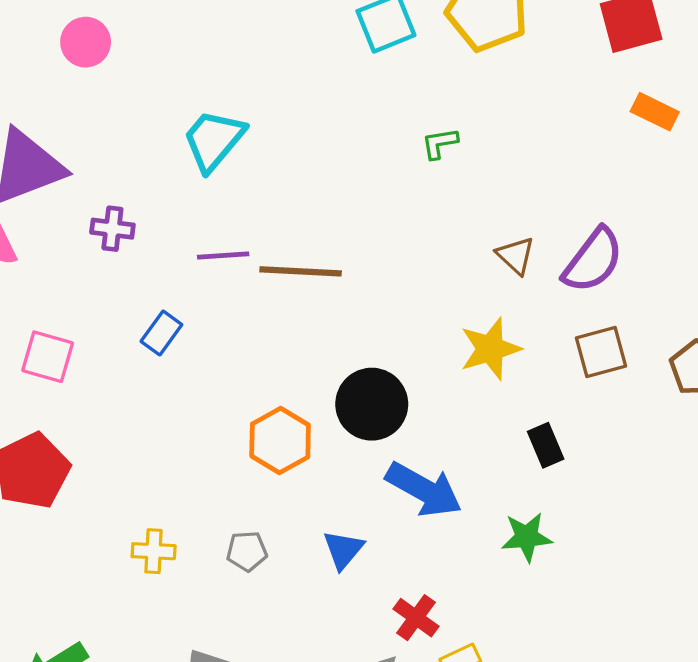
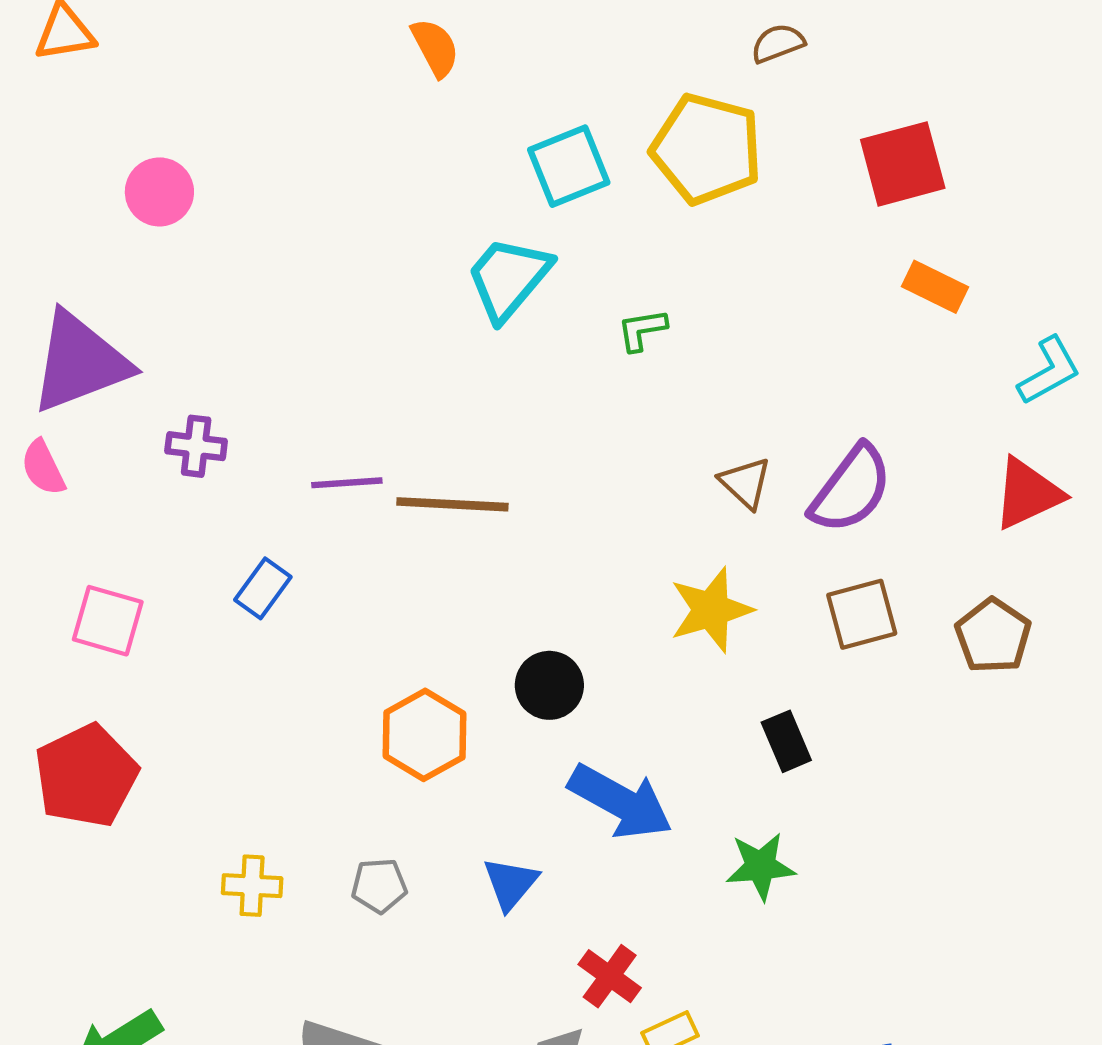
cyan trapezoid: (214, 140) -> (508, 278), moved
black circle: (372, 404) -> (549, 685), size x0.7

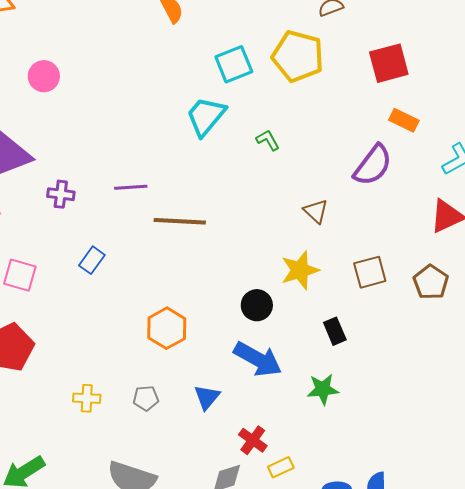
green L-shape: (642, 330) -> (268, 140), turned 70
purple line: (347, 483) -> (131, 187), moved
purple semicircle: (851, 489) -> (373, 165), moved
black circle: (549, 685) -> (257, 305), moved

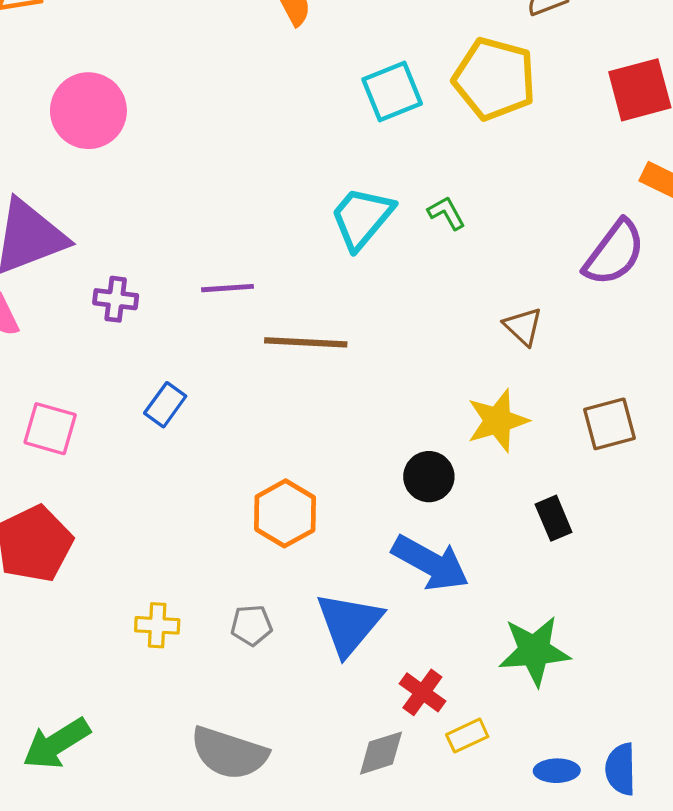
pink circle: (44, 76) -> (88, 111), size x1.5
cyan trapezoid: (206, 116) -> (362, 218), moved
green star: (323, 389) -> (534, 651), moved, size x1.4
blue triangle: (207, 397) -> (349, 624), size x1.6

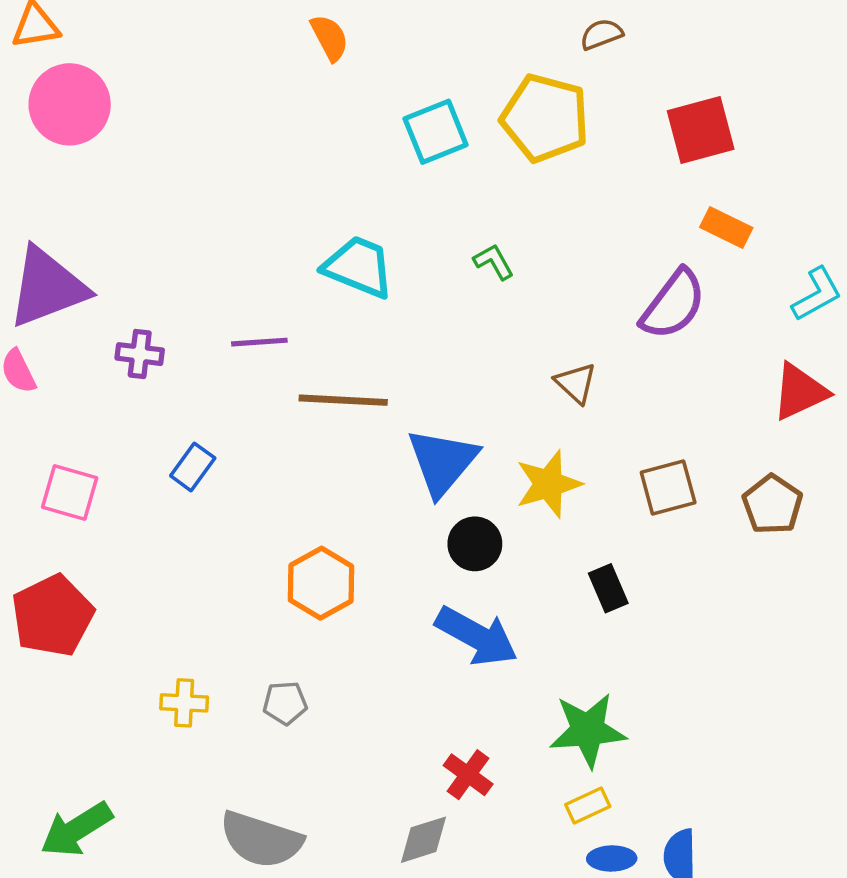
pink circle: (88, 111) -> (70, 104), moved
cyan trapezoid: (362, 218) -> (359, 267), moved, turned 72
blue triangle: (349, 624) -> (442, 462), moved
yellow rectangle: (467, 736) -> (588, 805), moved

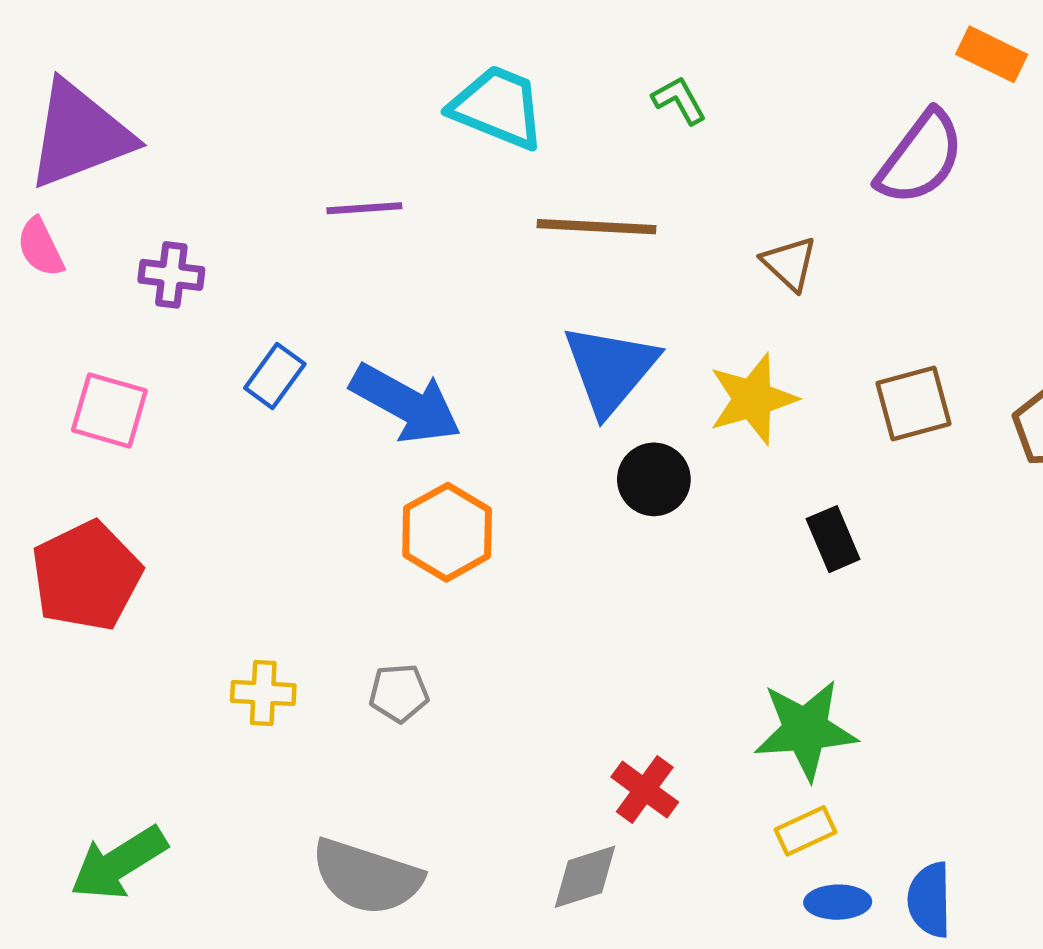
purple cross: (140, 354) -> (171, 275), moved
brown line: (343, 400) -> (596, 227), moved
blue arrow: (477, 636) -> (406, 404), moved

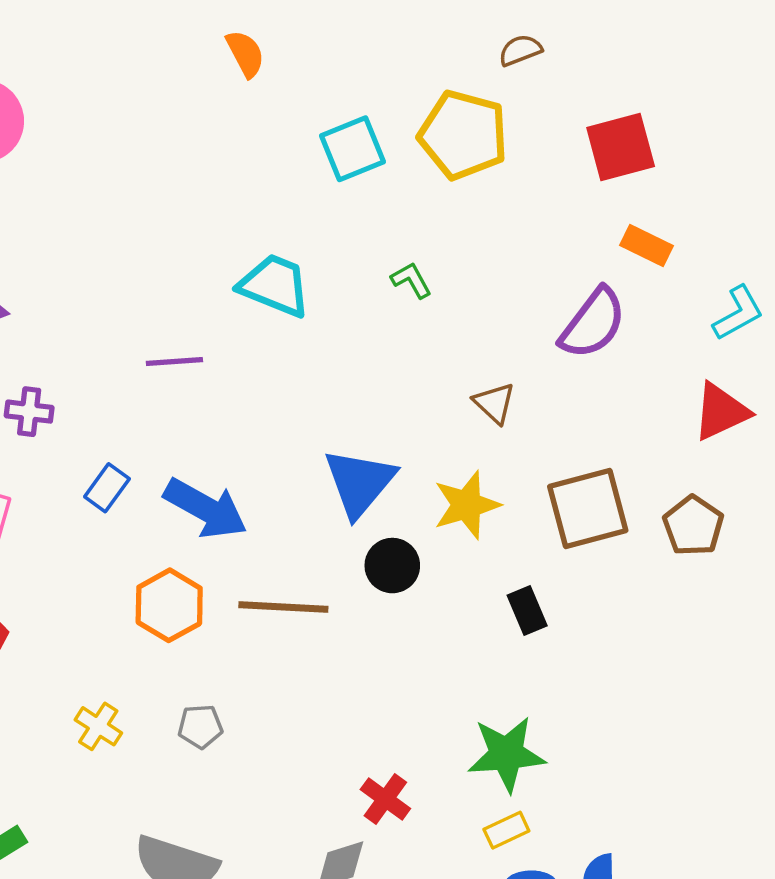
brown line: (596, 227) -> (283, 607), moved
brown square: (913, 404) -> (588, 508), size x1.4
orange hexagon: (447, 532) -> (169, 605), moved
yellow cross: (263, 693) -> (98, 726), turned 30

